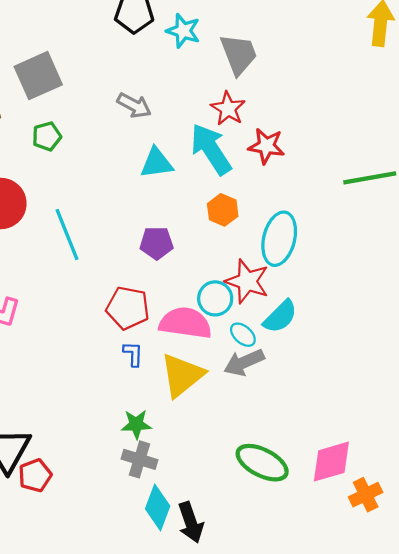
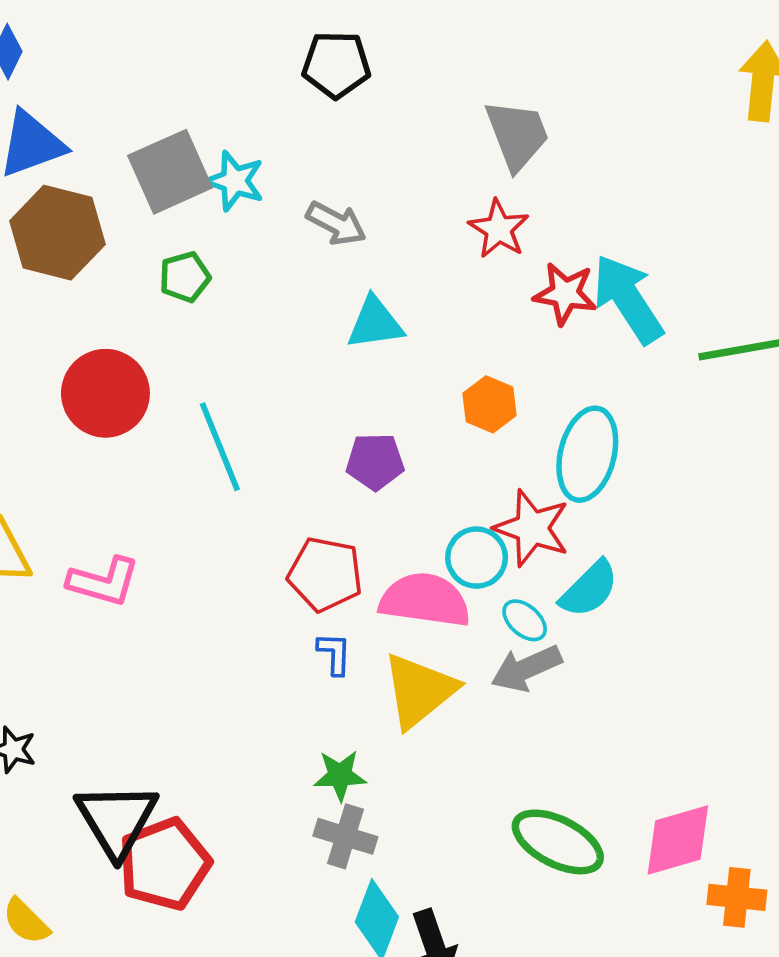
cyan star: (183, 31) -> (235, 181), moved
cyan arrow: (211, 149) -> (628, 299), moved
red pentagon: (35, 475) -> (165, 864), size x1.6
orange cross: (366, 495) -> (737, 897), turned 32

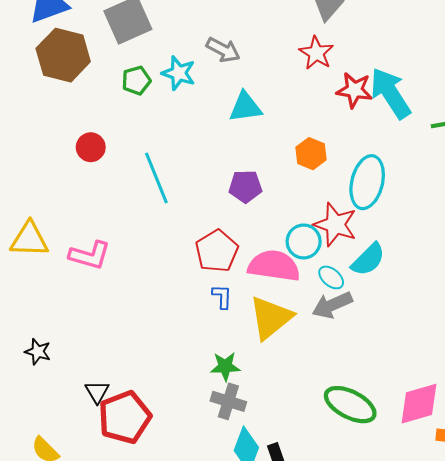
cyan star: (235, 181) -> (179, 73), moved
red circle: (105, 393) -> (91, 147), size x0.6
red pentagon: (325, 574) -> (217, 251), turned 30
black triangle: (117, 820) -> (97, 392), size x0.5

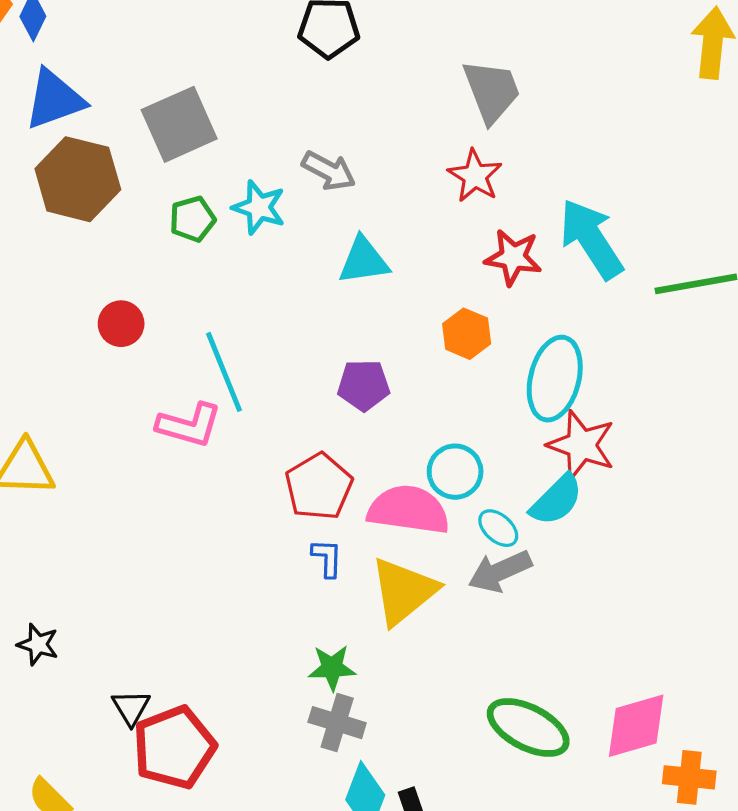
red star: (354, 90) -> (513, 257), moved
red star: (335, 225) -> (581, 445), moved
pink L-shape: (90, 255) -> (189, 425), moved

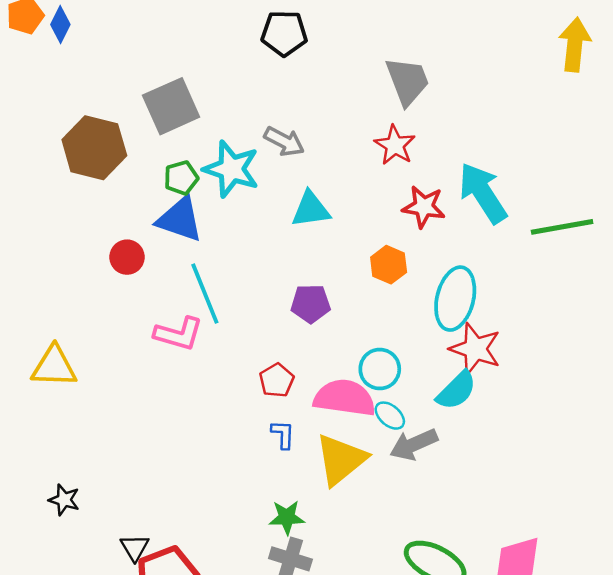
blue triangle: (55, 99) -> (180, 219), moved, turned 39
cyan star: (259, 207) -> (231, 169), size x1.4
red pentagon: (319, 487) -> (277, 380), size x0.7
cyan ellipse: (498, 528) -> (390, 416), moved

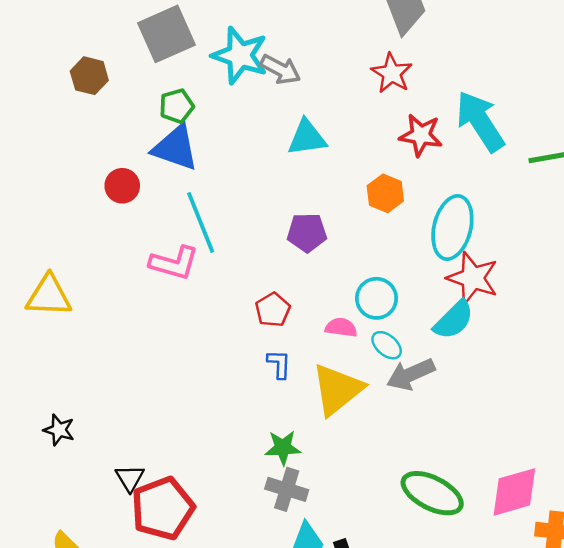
brown hexagon: (94, 148) -> (89, 76), size x0.6
cyan star: (231, 169) -> (240, 55), moved
pink semicircle: (345, 398) -> (341, 327), size x0.5

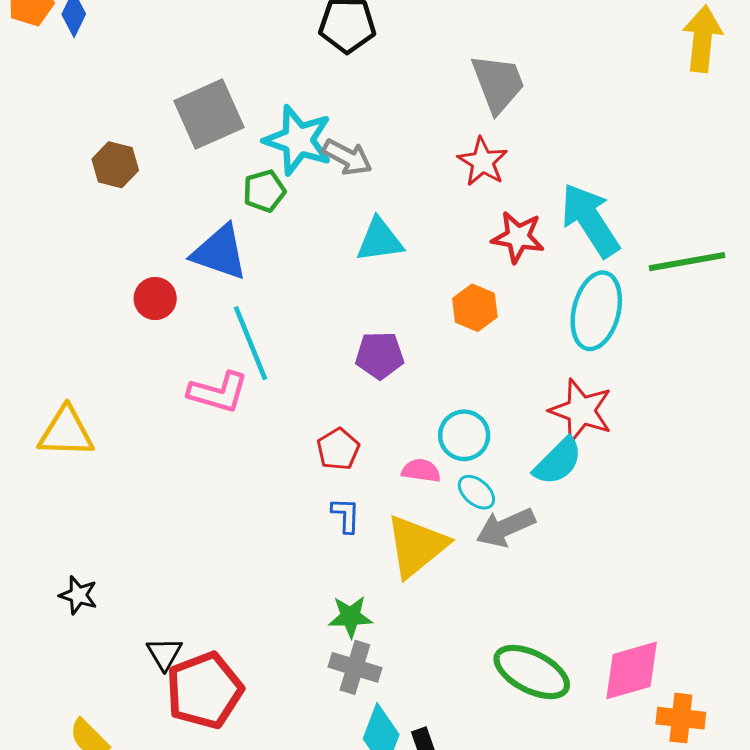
green pentagon: (177, 106) -> (264, 191), moved
cyan ellipse: (452, 228) -> (596, 311), moved

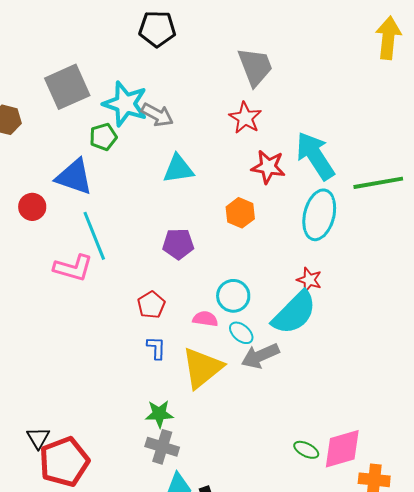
red star: (581, 411) -> (309, 280), size x0.6
cyan semicircle: (558, 461) -> (294, 313), size x1.4
green ellipse: (532, 672) -> (306, 450), moved, size x0.5

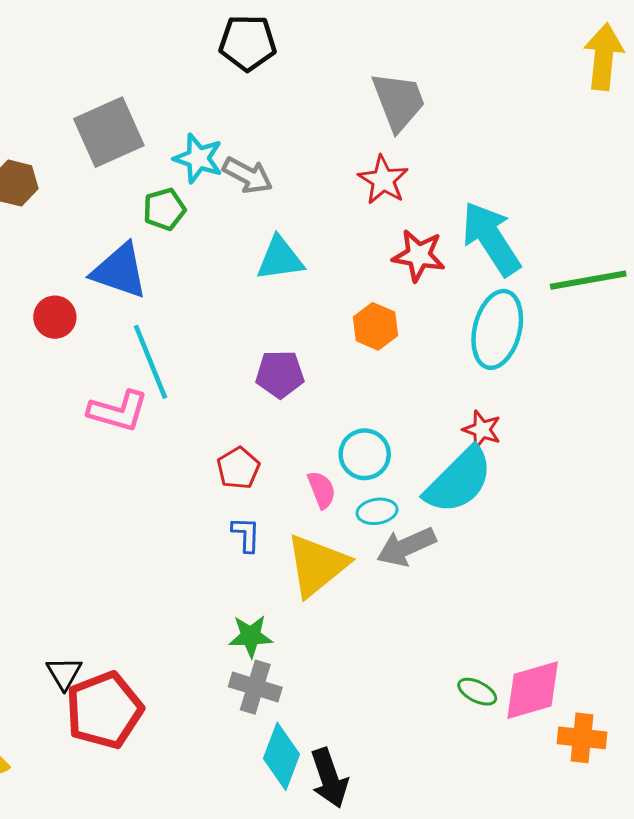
cyan star: (125, 104) -> (198, 158), size x0.7
pink semicircle: (205, 319) -> (322, 490), turned 60
cyan ellipse: (241, 333) -> (377, 511), turned -50

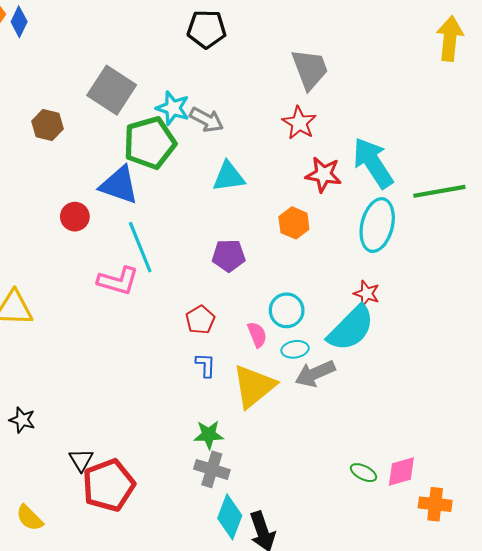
gray square: (109, 132) -> (112, 90), turned -33
green pentagon: (164, 209) -> (150, 143), size x1.8
pink diamond: (533, 690) -> (401, 472), size x0.7

